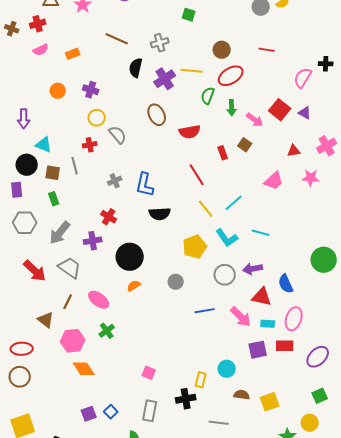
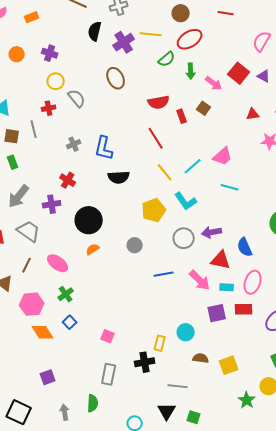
green semicircle: (208, 96) -> (167, 59), turned -150
red semicircle: (190, 132) -> (159, 102), moved
pink trapezoid: (274, 181) -> (223, 156), moved
cyan line: (261, 233) -> (230, 187), moved
blue square: (111, 412) -> (70, 322), moved

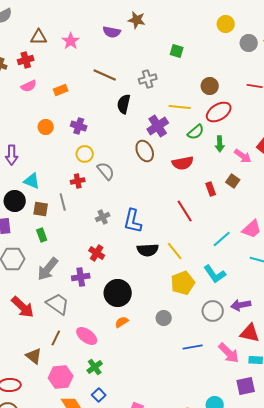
purple cross: (124, 42) -> (158, 126), moved
red semicircle: (159, 102) -> (183, 163), moved
yellow line: (165, 172) -> (175, 251), moved

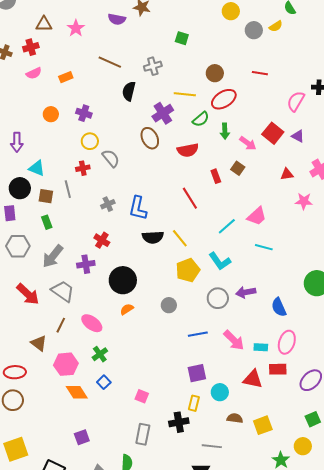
red triangle: (250, 333) -> (253, 379), moved
purple square: (246, 386) -> (197, 373), moved

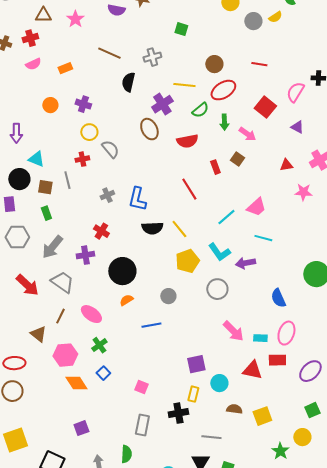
red square: (273, 133) -> (265, 107), moved
purple arrow: (246, 292) -> (245, 263), moved
blue line: (198, 334) -> (151, 325), moved

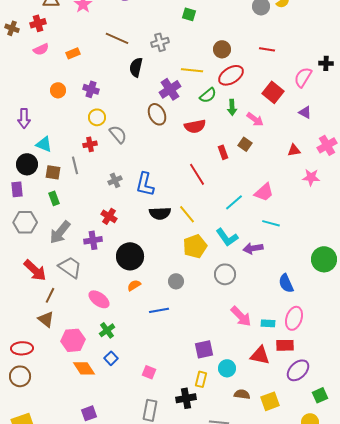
brown line: (60, 316) -> (50, 295), moved
purple ellipse: (310, 371) -> (298, 370), moved

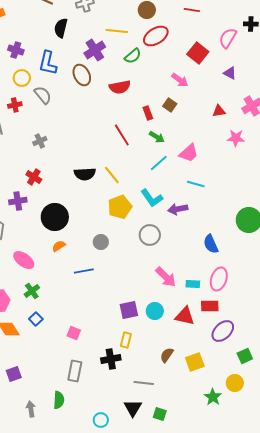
green arrow: (232, 107) -> (157, 137), moved, turned -56
blue L-shape: (145, 184) -> (48, 63), moved
cyan circle: (227, 368) -> (155, 311), moved
brown semicircle: (242, 394) -> (167, 355), turned -63

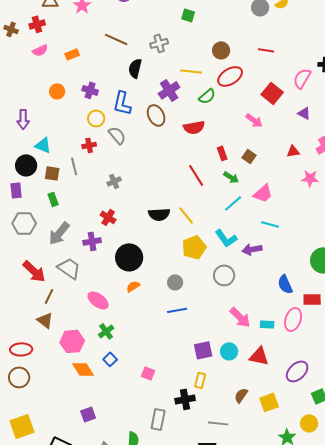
brown square: (170, 105) -> (249, 156), moved
blue line: (84, 271) -> (177, 310), moved
red rectangle: (210, 306) -> (312, 299), moved
gray rectangle: (75, 371) -> (158, 419), moved

